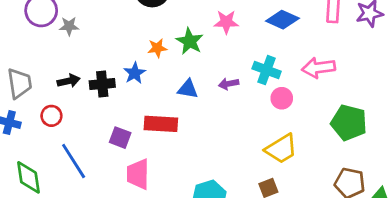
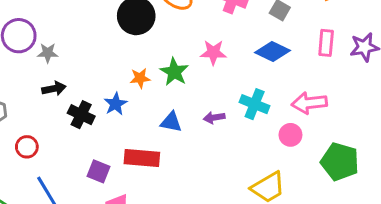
black arrow: (69, 81) -> (54, 89), moved
black cross: (102, 84) -> (81, 115), turned 30
pink circle: (282, 98) -> (290, 135), moved

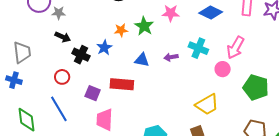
black arrow: (54, 89) -> (63, 37), turned 35
pink arrow: (309, 103) -> (235, 48), turned -55
red circle: (27, 147) -> (62, 77), moved

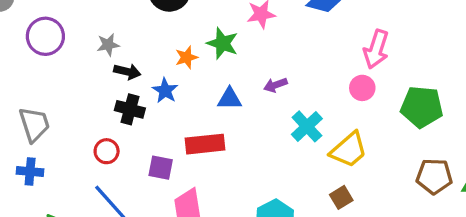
gray star: (59, 13) -> (108, 45), moved
black arrow: (63, 37) -> (127, 72), moved
cyan cross: (198, 48) -> (307, 126), moved, turned 36

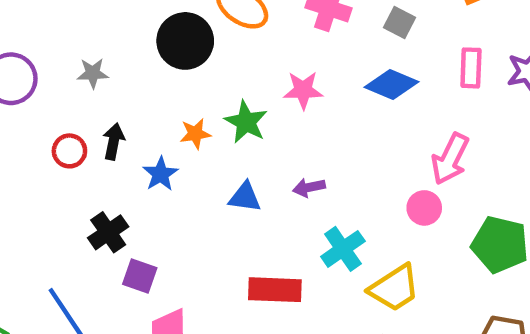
gray star: (108, 45) -> (93, 73), moved
black arrow: (127, 72) -> (114, 141), turned -100
black cross: (130, 109) -> (108, 232), moved, turned 32
red rectangle: (205, 144) -> (275, 290), moved
red circle: (107, 151) -> (69, 151), moved

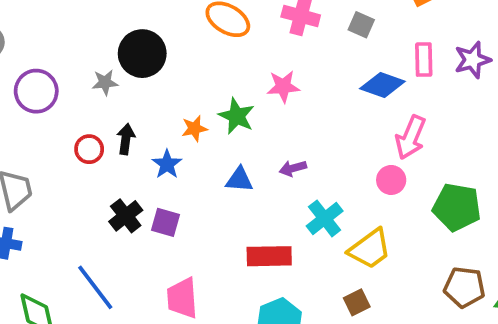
black circle: (185, 41) -> (142, 54), moved
blue diamond: (392, 85) -> (382, 85), moved
purple square: (140, 276) -> (166, 222), moved

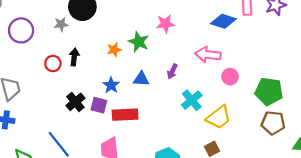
pink arrow: (411, 137) -> (208, 55), moved, turned 75
blue star: (167, 164) -> (111, 85), moved
purple arrow: (293, 168) -> (172, 71), turned -48
red rectangle: (269, 256) -> (125, 115), moved
brown pentagon: (464, 287) -> (273, 123), moved

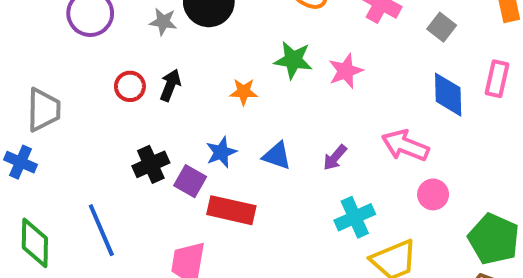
blue diamond: (223, 21) -> (448, 95), turned 55
pink star: (165, 24) -> (346, 71), turned -30
green star: (139, 42) -> (293, 60), moved, turned -30

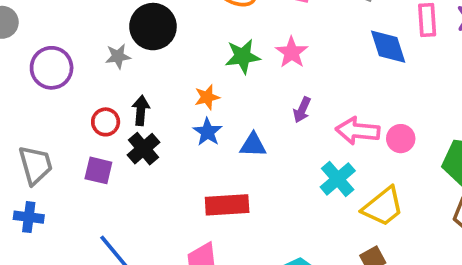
pink arrow: (405, 145) -> (358, 131), moved
blue star: (221, 152) -> (208, 132), moved
purple arrow: (335, 158) -> (302, 110), moved
black cross: (151, 164) -> (143, 149), moved
purple square: (190, 181) -> (98, 170), moved

